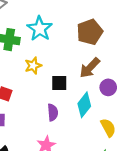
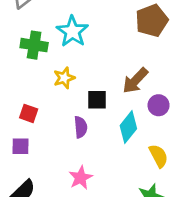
brown pentagon: (90, 32) -> (152, 20), moved
purple semicircle: (53, 112) -> (81, 127), moved

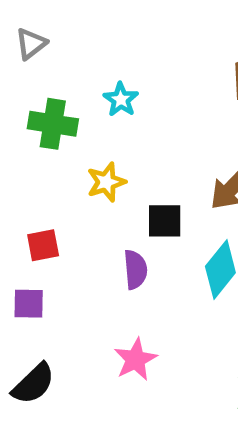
cyan star: (72, 31) -> (121, 99), size x0.6
red square: (29, 113) -> (43, 245), turned -30

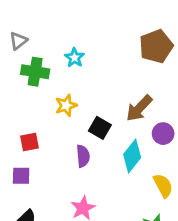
gray triangle: (31, 44) -> (18, 41), moved
black square: (165, 221) -> (100, 128), turned 30

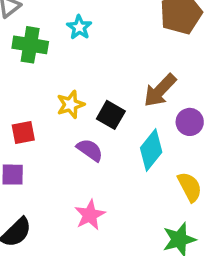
yellow star: (66, 105) -> (70, 104), moved
purple semicircle: (83, 156) -> (90, 150), turned -50

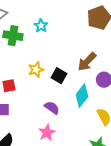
purple semicircle: (90, 150) -> (52, 108), moved

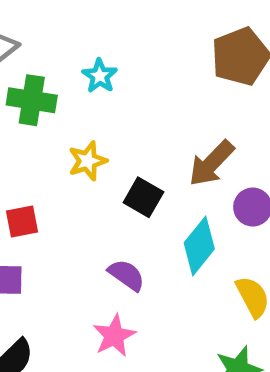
yellow star: (36, 70) -> (88, 161), moved

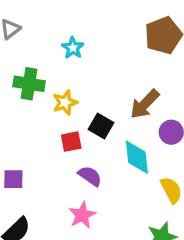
green cross: (32, 100) -> (29, 84), moved
red square: (22, 222) -> (71, 142), moved
cyan diamond: (199, 246) -> (137, 157), turned -45

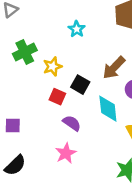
cyan star: (73, 48) -> (77, 29), moved
green cross: (29, 84) -> (25, 52), turned -35
red square: (71, 142) -> (57, 97), turned 35

